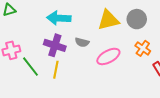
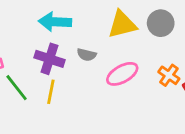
orange cross: (143, 48) -> (169, 75), moved

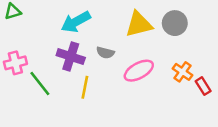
cyan arrow: (55, 22) -> (76, 22), turned -32
yellow line: (51, 92) -> (85, 87), moved

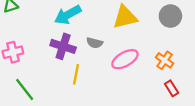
gray circle: (175, 23) -> (170, 16), moved
green line: (40, 83) -> (25, 90), moved
red rectangle: (203, 86) -> (172, 88), moved

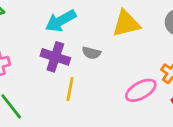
pink ellipse: (125, 59) -> (141, 90), moved

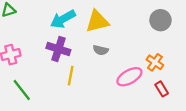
yellow triangle: (126, 24) -> (97, 21), moved
gray semicircle: (91, 53) -> (101, 50), moved

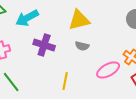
cyan arrow: (63, 19) -> (27, 18), moved
yellow line: (71, 76) -> (65, 81), moved

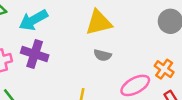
purple cross: (44, 45) -> (35, 54), moved

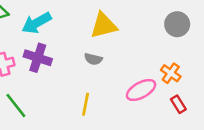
gray semicircle: (102, 55) -> (93, 59), moved

